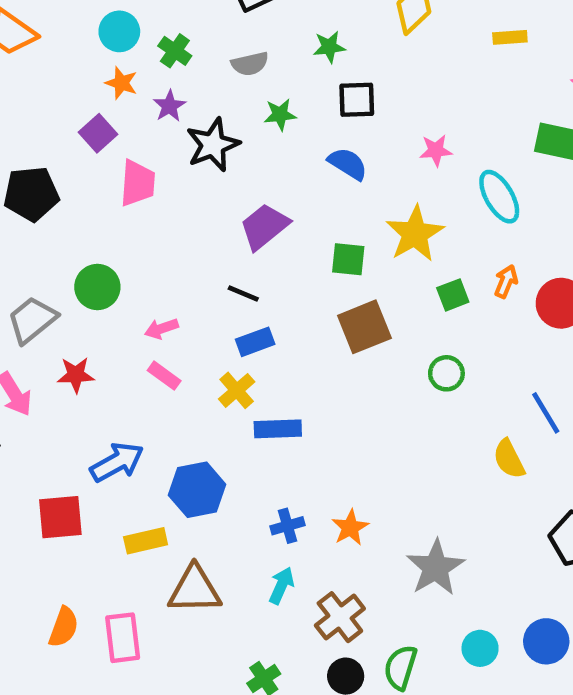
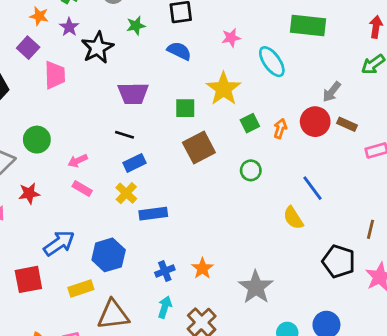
purple trapezoid: (264, 227) -> (133, 93), turned -136
orange arrow: (506, 281) -> (280, 129), moved

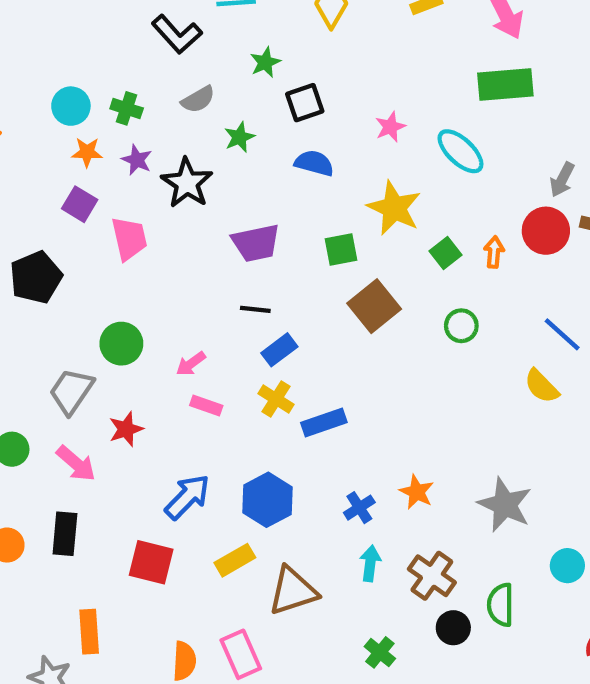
red square: (28, 279) -> (151, 562), turned 36

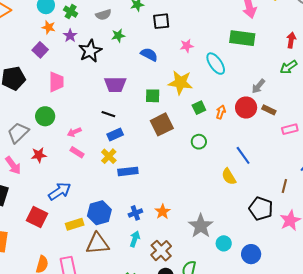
black square: (305, 103) -> (161, 21), moved
yellow star: (394, 208) -> (180, 82), turned -30
pink trapezoid: (129, 238) -> (56, 82), moved
blue hexagon: (267, 500) -> (99, 213), moved
cyan circle: (567, 566) -> (224, 243), moved

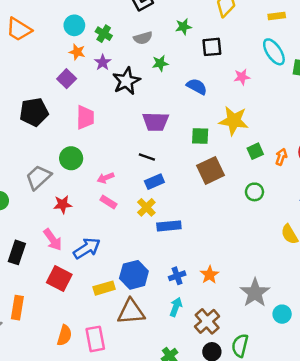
cyan ellipse: (216, 64) -> (274, 52), moved
pink arrow: (13, 165) -> (53, 240), moved

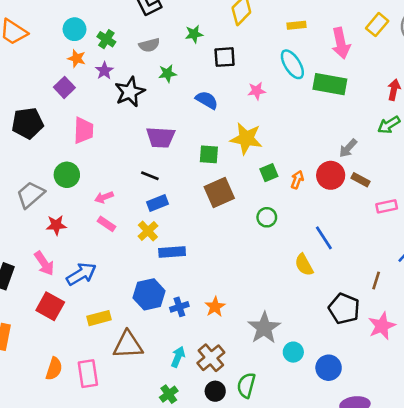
blue hexagon: (134, 275) -> (149, 294), moved
cyan arrow: (176, 307) -> (178, 357), moved

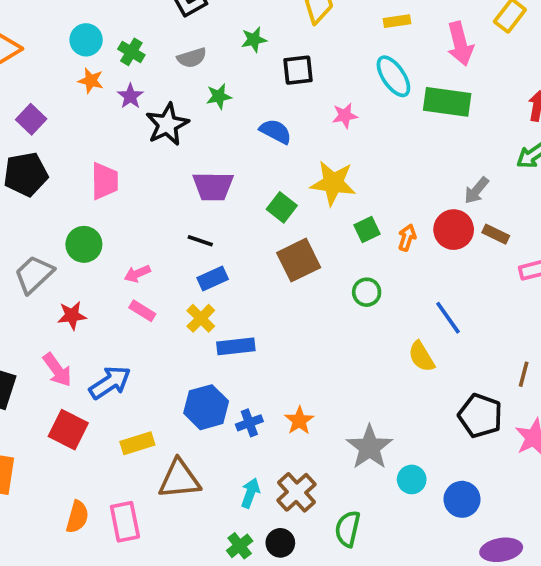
purple square: (64, 87) -> (31, 119), moved
green square: (209, 154) -> (282, 207), turned 36
black circle: (215, 391) -> (280, 543), moved

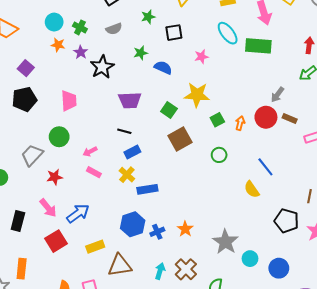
green star: (219, 96) -> (141, 53), moved
red square: (68, 430) -> (56, 241), turned 35

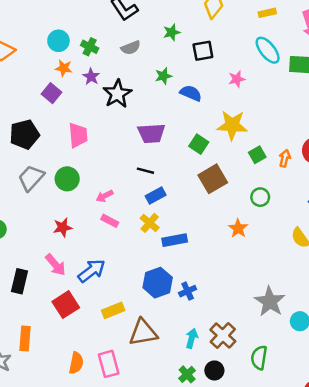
purple square: (26, 68) -> (51, 93), moved
gray trapezoid: (32, 155) -> (31, 178), moved
orange star: (185, 229) -> (238, 228), moved

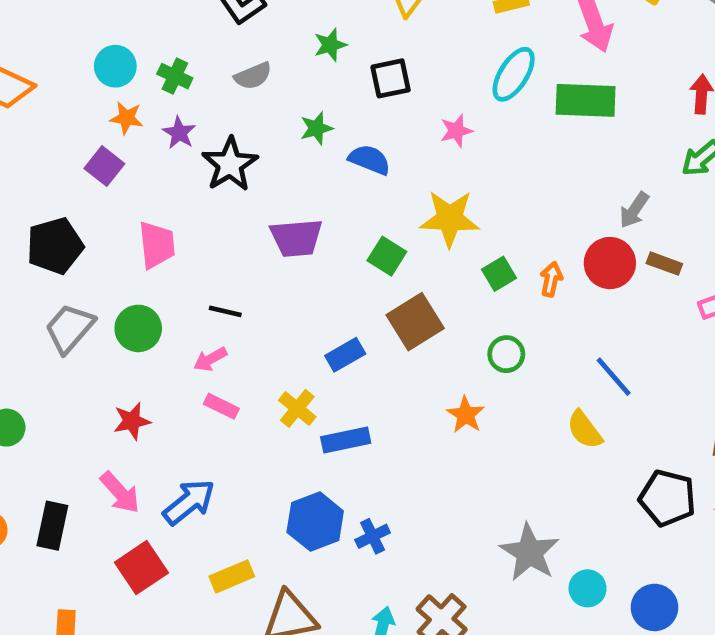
cyan ellipse: (268, 50) -> (514, 74), turned 72
black line: (145, 171) -> (225, 311), moved
blue rectangle: (156, 196) -> (345, 355), moved

